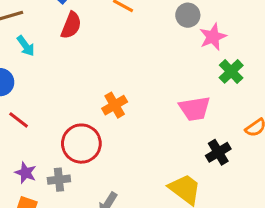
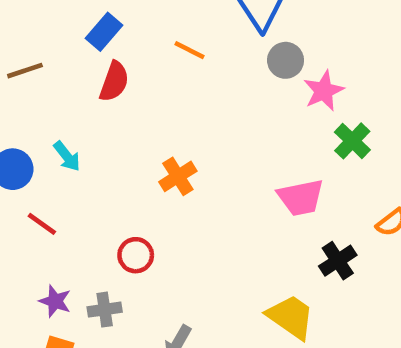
cyan arrow: (26, 46) -> (67, 156), moved
orange cross: (115, 105) -> (178, 176), moved
red circle: (81, 144) -> (136, 255), size x0.6

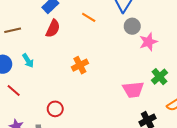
brown line: (25, 71) -> (13, 30), moved
green cross: (352, 141) -> (159, 77), moved
orange cross: (178, 176) -> (80, 65), moved

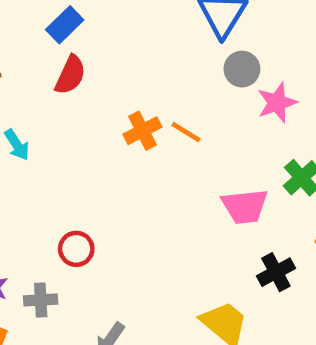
orange line: (89, 17) -> (186, 132), moved
orange cross: (80, 65) -> (142, 131), moved

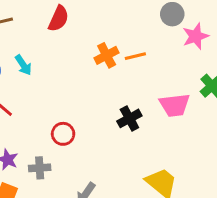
orange line: (186, 132) -> (135, 56), turned -45
black cross: (276, 272) -> (129, 118), moved

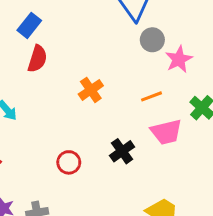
orange line: (135, 56) -> (151, 96), moved
red circle: (63, 134) -> (69, 162), moved

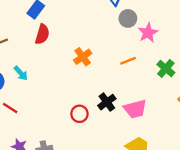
pink trapezoid: (166, 132) -> (135, 109), moved
red circle: (69, 162) -> (79, 114), moved

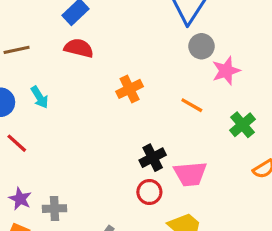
red semicircle: (42, 34) -> (79, 48), turned -102
orange line: (128, 61) -> (192, 105), turned 42
red circle: (79, 114) -> (149, 192), moved

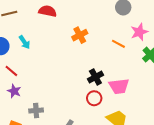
pink star: (226, 71) -> (139, 32), moved
purple star: (20, 199) -> (14, 91), moved

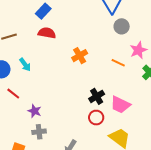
pink trapezoid: (119, 86) -> (120, 105), turned 35
purple star: (14, 91) -> (35, 111), moved

